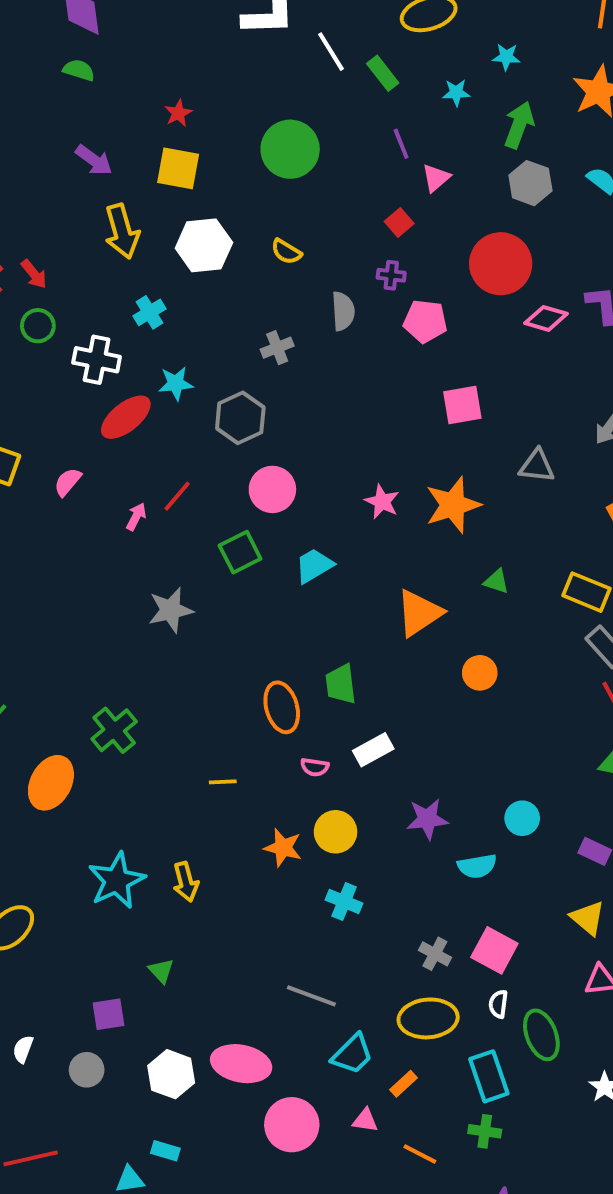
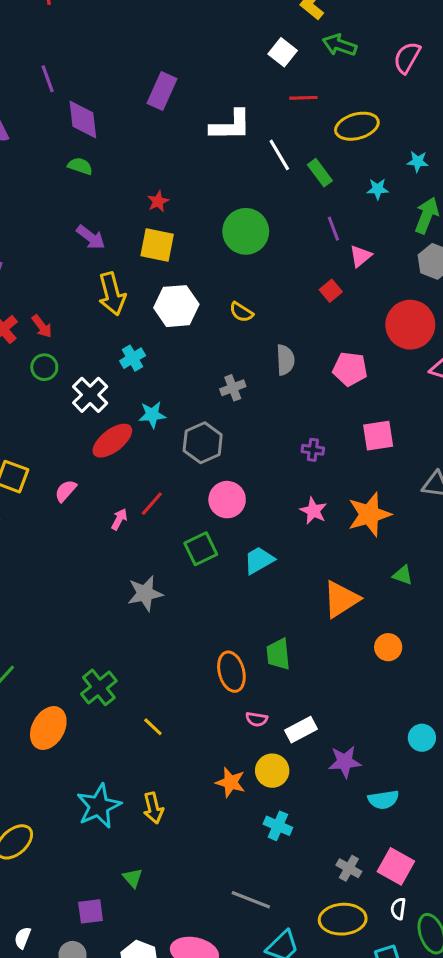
purple cross: (391, 275) -> (313, 450), moved
white cross: (97, 360) -> (90, 395), turned 33
white rectangle: (373, 750) -> (301, 730), moved
yellow line: (223, 782) -> (153, 727), moved, turned 45
cyan circle: (522, 818) -> (422, 738), moved

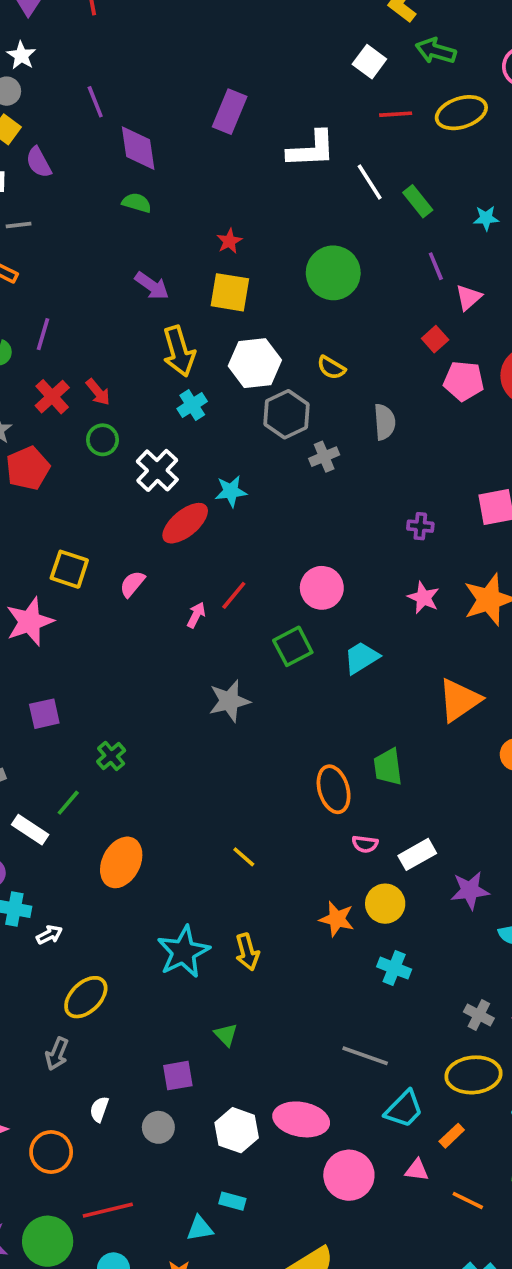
yellow ellipse: (357, 126) -> (461, 113), moved
cyan cross: (133, 358) -> (192, 405), moved
pink pentagon: (350, 369) -> (464, 381), moved
gray hexagon: (203, 443) -> (286, 414), moved
green cross: (99, 687) -> (111, 756), moved, size x0.7

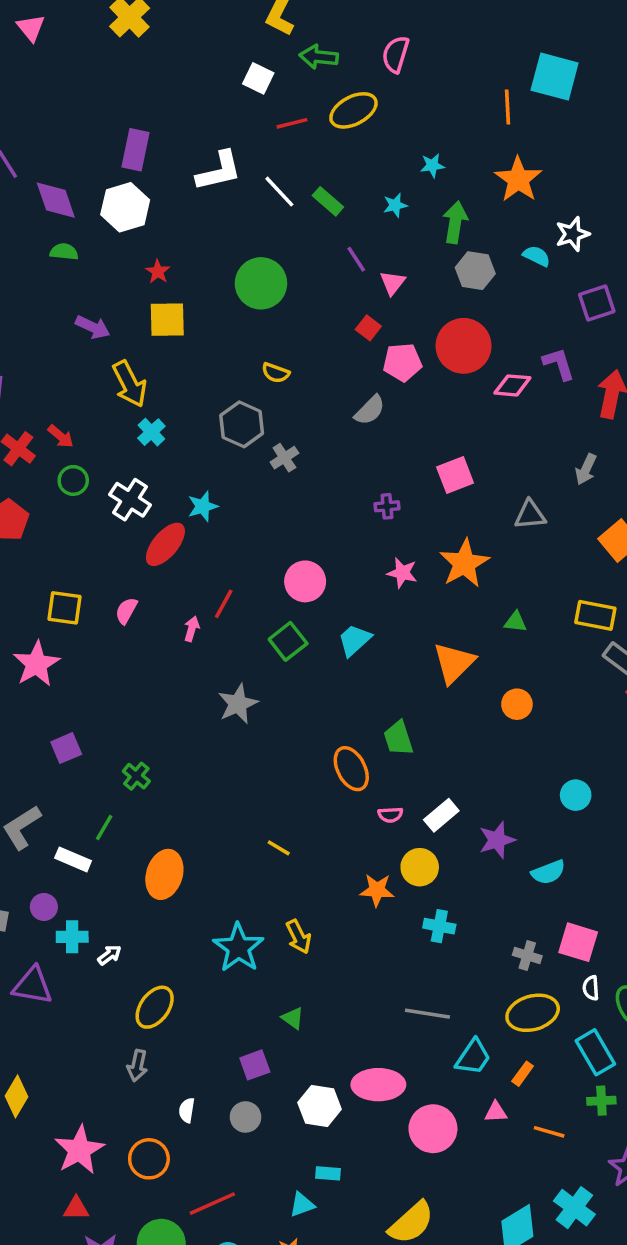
white hexagon: (255, 363) -> (125, 207), moved
gray semicircle: (385, 422) -> (370, 410), moved, turned 60

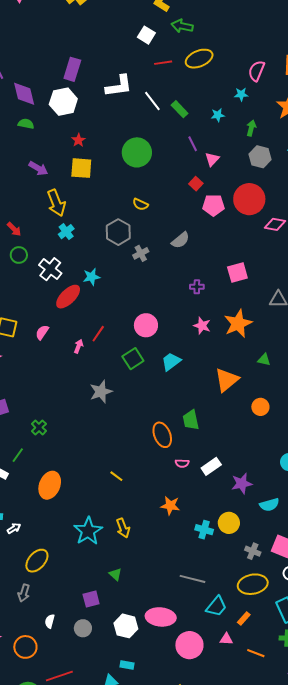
pink semicircle: (396, 54) -> (256, 71), moved
green arrow: (455, 222) -> (251, 128), size x0.7
gray semicircle: (370, 410) -> (180, 240), moved
yellow circle: (420, 867) -> (229, 523), moved

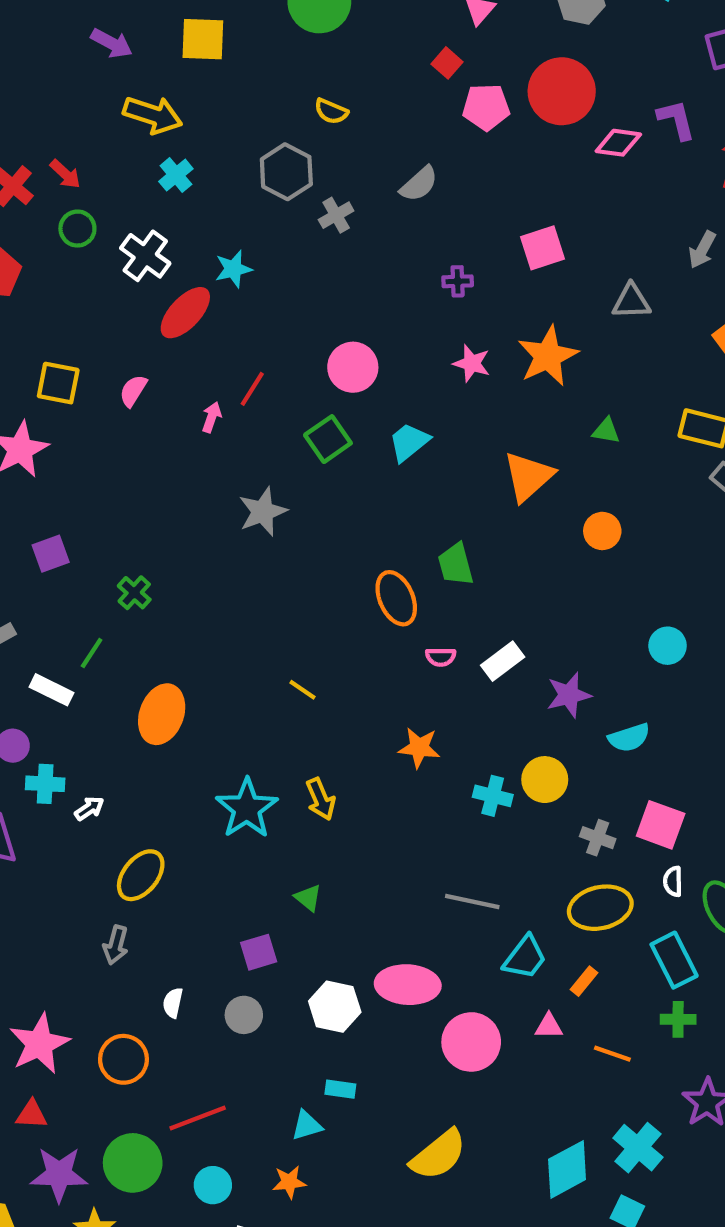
yellow arrow: (56, 203) -> (153, 115), turned -48

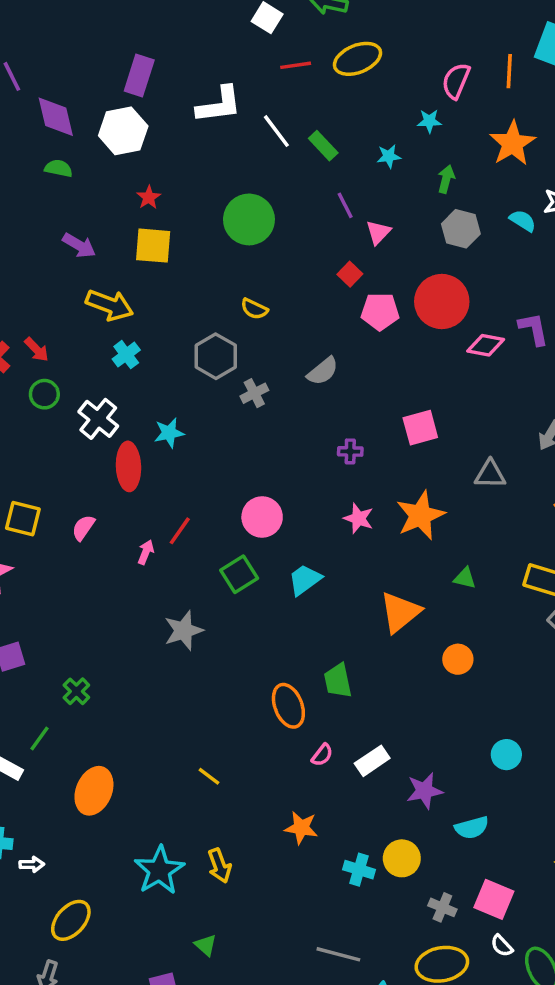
red ellipse: (185, 313) -> (128, 466), turned -48
pink semicircle: (441, 657) -> (322, 755), turned -55
white arrow: (89, 808) -> (32, 864), turned 30
white semicircle: (673, 881) -> (502, 946), turned -45

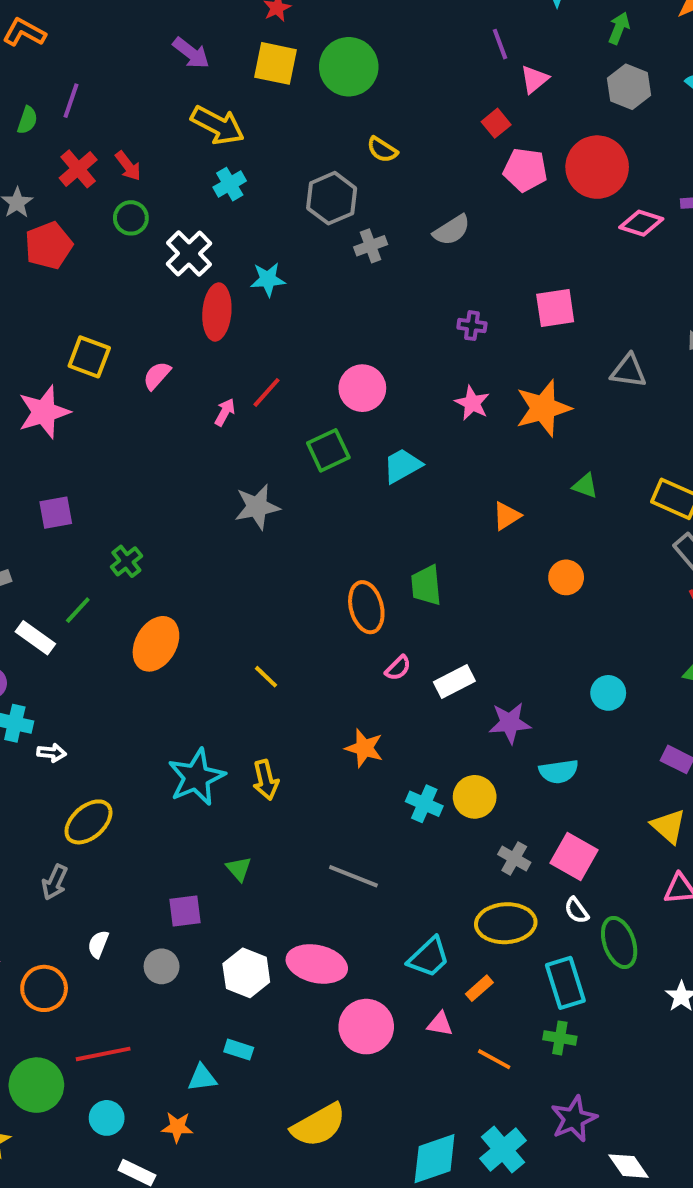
green circle: (249, 219) -> (349, 67), moved
orange triangle: (400, 612) -> (507, 516), size x0.6
orange ellipse: (94, 791) -> (156, 644), moved
gray line: (338, 954) -> (353, 876), moved

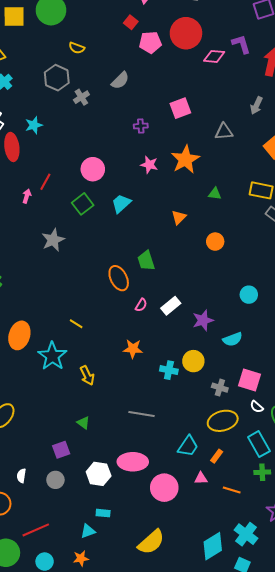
orange ellipse: (156, 644) -> (19, 335), moved
cyan star: (196, 777) -> (52, 356), moved

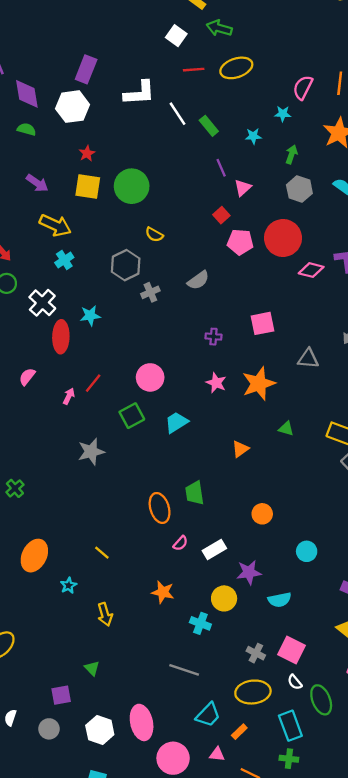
orange circle: (215, 242) -> (262, 514), moved
cyan star: (52, 356) -> (69, 585), size x0.5
yellow circle: (193, 361) -> (224, 598), moved
gray line: (141, 414) -> (184, 670), moved
pink ellipse: (133, 462) -> (142, 722), turned 68

